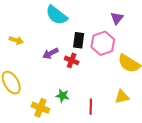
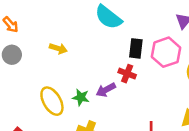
purple arrow: (50, 53) -> (106, 90), moved
green star: (63, 96) -> (81, 97), moved

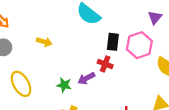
yellow ellipse: (52, 101) -> (21, 84), moved

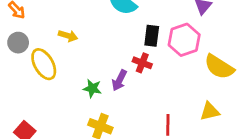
purple arrow: (86, 78) -> (119, 80), turned -35
yellow ellipse: (21, 84) -> (44, 64), moved

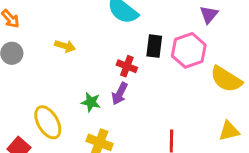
red cross: (142, 63) -> (127, 66), moved
yellow ellipse: (44, 64) -> (48, 122), moved
yellow triangle: (210, 111) -> (229, 131), moved

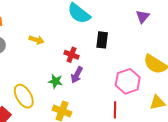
pink hexagon: (189, 50) -> (128, 81), moved
red cross: (127, 66) -> (71, 55), moved

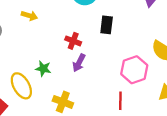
yellow arrow: (36, 40) -> (29, 16), moved
green star: (56, 81) -> (43, 69), moved

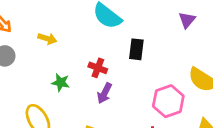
green star: (43, 69) -> (61, 83), moved

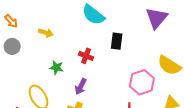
purple triangle: (187, 20) -> (157, 18), size x1.6
purple arrow: (104, 93) -> (81, 86), moved

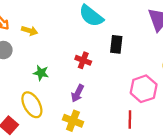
yellow arrow: (46, 33) -> (30, 31), moved
green star: (56, 68) -> (41, 73), moved

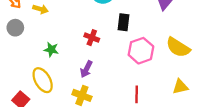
pink hexagon: (144, 89) -> (141, 51), moved

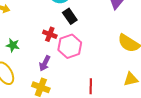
black rectangle: (123, 22) -> (70, 16), moved, turned -42
pink hexagon: (141, 51) -> (70, 46), moved

